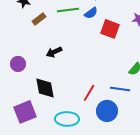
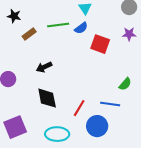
black diamond: (45, 88) -> (47, 98), moved

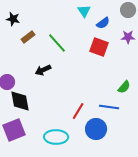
green line: (58, 25) -> (57, 43), moved, turned 55
blue semicircle: (81, 28) -> (103, 23), moved
black diamond: (47, 98) -> (20, 101), moved

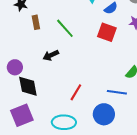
brown rectangle: (28, 37) -> (36, 22), turned -64
red line: (78, 111) -> (76, 92), moved

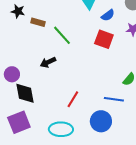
brown rectangle: (36, 22) -> (38, 22), moved, turned -64

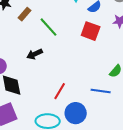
brown rectangle: (38, 22) -> (25, 14), turned -64
blue circle: (101, 121) -> (76, 113), moved

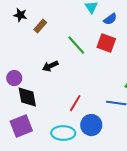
green line: (49, 27) -> (76, 45), moved

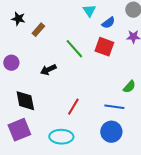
purple circle: (14, 78) -> (11, 63), moved
blue circle: (91, 125) -> (111, 132), moved

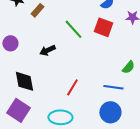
purple square: (19, 130) -> (18, 110), turned -35

